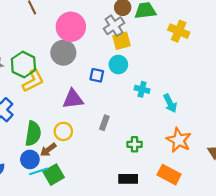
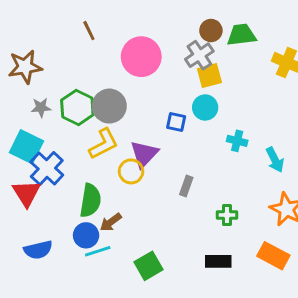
gray circle: (63, 53) -> (109, 106), moved
yellow L-shape: (33, 81) -> (103, 144), moved
purple triangle: (73, 99) -> (144, 154), turned -40
yellow circle: (63, 131) -> (131, 171), moved
green square: (54, 175) -> (148, 266), moved

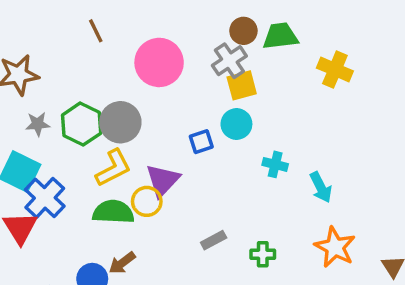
blue square: (176, 122) -> (201, 142), turned -30
gray rectangle: (186, 186) -> (214, 240), moved, turned 42
green semicircle: (90, 200) -> (113, 212), moved, turned -96

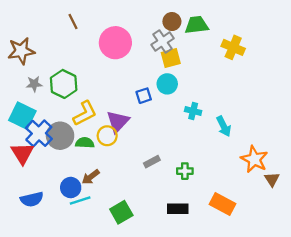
gray circle: (120, 122) -> (60, 136), moved
green semicircle: (113, 212) -> (85, 143), size x0.7
orange star: (335, 247) -> (254, 159), moved

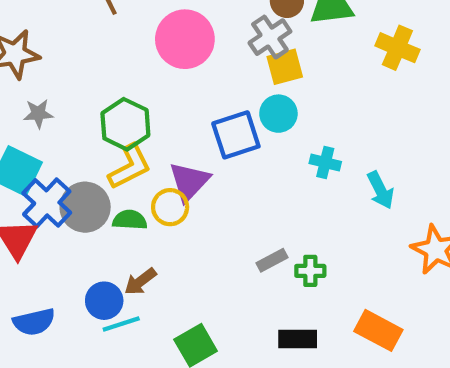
green hexagon: (64, 84) -> (125, 124), moved
blue square: (144, 96) -> (236, 135), size x1.6
gray rectangle: (152, 162) -> (272, 260), moved

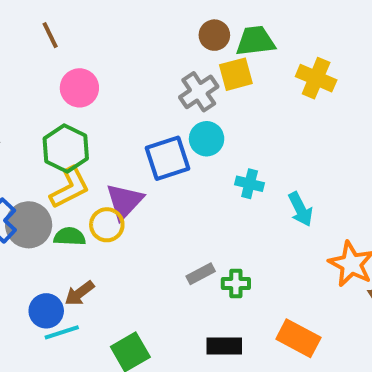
gray cross: (270, 37) -> (199, 92), moved
pink circle: (185, 39) -> (79, 88), moved, size x0.7
yellow square: (285, 67) -> (236, 74), moved

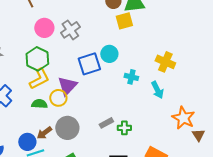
yellow cross: (316, 78) -> (165, 62), moved
gray cross: (199, 92) -> (70, 30), moved
gray circle: (29, 225) -> (67, 128), moved

